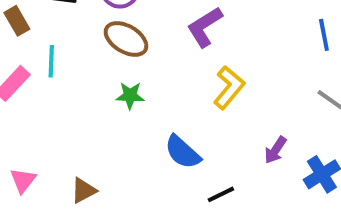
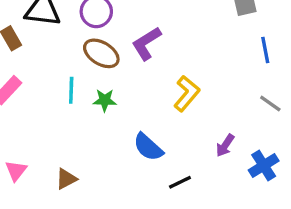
purple L-shape: (205, 27) -> (146, 43), moved
cyan line: (51, 61) -> (71, 90), moved

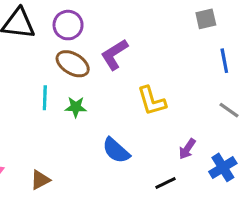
yellow L-shape: (187, 94) -> (152, 101), turned 124
black line: (180, 182) -> (166, 183), moved

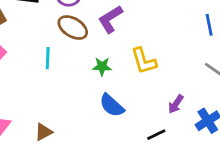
green star: (76, 107) -> (102, 66), moved

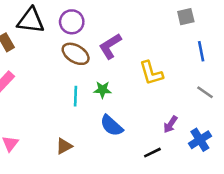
cyan line: (48, 58) -> (76, 96), moved
yellow L-shape: (144, 61) -> (151, 73), moved
brown triangle: (44, 132) -> (64, 146), moved

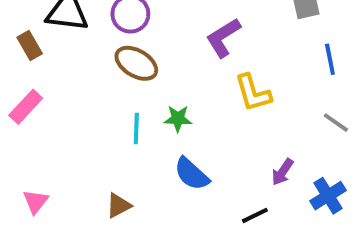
purple L-shape: (110, 46) -> (223, 38), moved

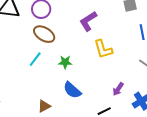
cyan line: (136, 128) -> (35, 59), moved, turned 35
brown triangle: (119, 206) -> (44, 106), moved

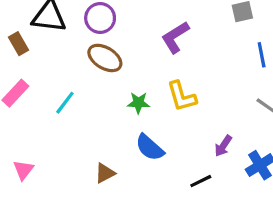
yellow L-shape: (103, 49) -> (182, 96), moved
cyan line: (35, 59) -> (65, 103), moved

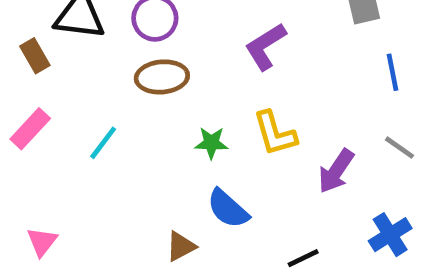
brown ellipse: (105, 58) -> (162, 77), turned -36
purple arrow: (223, 146) -> (336, 171), moved, size x1.4
brown triangle: (105, 173) -> (181, 246), moved

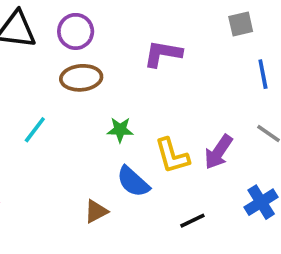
purple L-shape: (265, 46) -> (163, 54), turned 42
yellow L-shape: (275, 133) -> (172, 156), moved

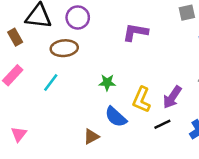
brown ellipse: (81, 78) -> (64, 48), moved
yellow L-shape: (172, 156) -> (142, 100), turned 40
black line: (192, 221) -> (162, 124), moved

